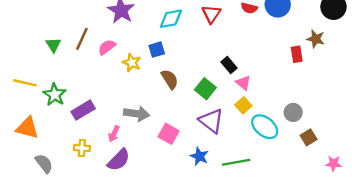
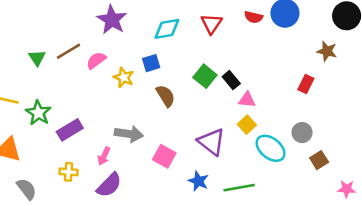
brown line: (82, 39) -> (69, 51), turned 35
red rectangle: (297, 54) -> (306, 84), moved, turned 35
pink triangle: (243, 83) -> (247, 100), turned -35
green square: (205, 89) -> (205, 76), moved

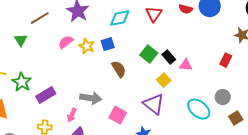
brown line: (69, 51) -> (40, 18), moved
yellow star: (124, 77) -> (87, 46), moved
pink triangle: (247, 100) -> (186, 65), moved
yellow square: (247, 125) -> (164, 80), moved

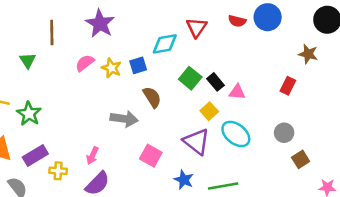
brown line: (40, 18) -> (52, 32), turned -60
cyan diamond: (120, 18) -> (165, 44), moved
purple rectangle: (46, 95) -> (35, 156), moved
gray arrow: (91, 98) -> (124, 119), moved
cyan ellipse: (199, 109) -> (236, 134), moved

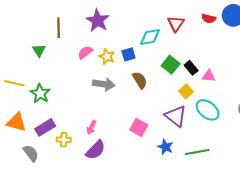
gray arrow: (124, 119) -> (104, 84), moved

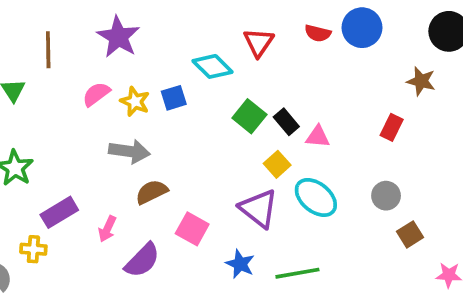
cyan diamond: (150, 37) -> (212, 66), turned 55
brown semicircle: (140, 80) -> (152, 192), moved, turned -84
purple rectangle: (45, 127) -> (59, 212), moved
yellow cross: (64, 140) -> (33, 249), moved
purple semicircle: (96, 150) -> (142, 260), moved

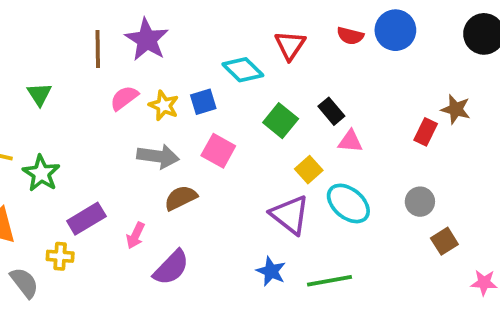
brown line: (48, 50) -> (98, 49), moved
brown star: (421, 81) -> (456, 109), moved
black rectangle: (286, 122) -> (331, 111), moved
pink square: (192, 229) -> (218, 151), moved

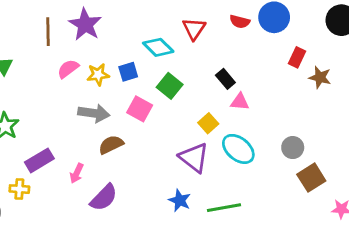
yellow star: (164, 106) -> (98, 75), turned -30
green square: (281, 121) -> (170, 86), moved
red rectangle: (426, 132) -> (297, 57), moved
brown square: (444, 241) -> (311, 178), size x1.4

